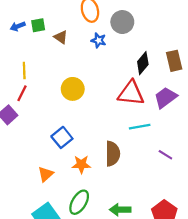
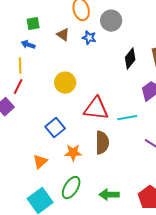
blue arrow: (18, 26) -> (28, 45), moved, turned 40
brown triangle: (61, 37) -> (63, 35), moved
red triangle: (131, 93) -> (96, 109), moved

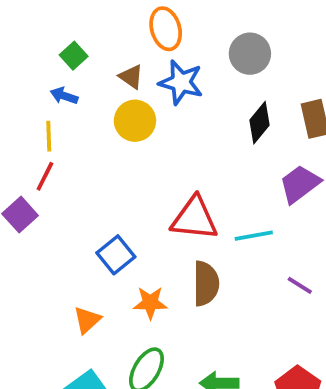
gray circle: (111, 21) -> (250, 54), moved
green square: (33, 24) -> (74, 56), turned -32
blue star: (89, 38) -> (181, 82), size x1.6
yellow circle: (65, 83) -> (135, 121), moved

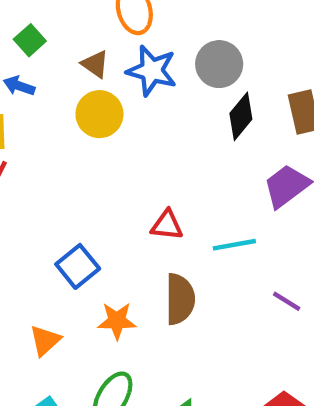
gray circle: (250, 54) -> (219, 64), moved
red triangle: (194, 218) -> (167, 225), size x0.6

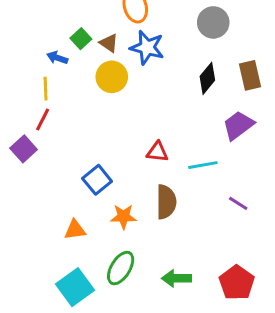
green square: (30, 40) -> (81, 39), moved
gray circle: (219, 64) -> (213, 22), moved
orange triangle: (45, 340) -> (75, 230), turned 35

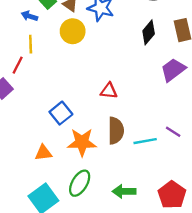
yellow line: (46, 89) -> (31, 44), moved
cyan line: (203, 165) -> (145, 141), moved
orange star: (124, 217) -> (82, 142), size x1.4

